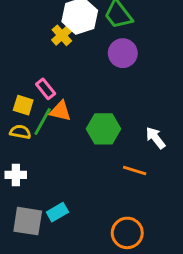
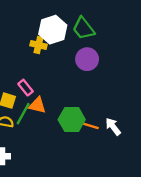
yellow cross: (62, 35) -> (39, 45), turned -35
orange line: (135, 171) -> (89, 125), moved

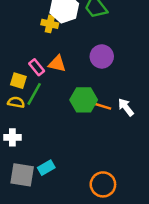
purple circle: (87, 59) -> (102, 56), moved
orange triangle: (37, 105) -> (57, 64), moved

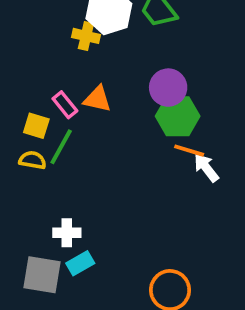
green hexagon: (84, 100) -> (178, 116), moved
orange line: (102, 106) -> (189, 151), moved
white cross: (12, 137) -> (67, 233), moved

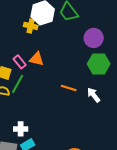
purple circle: (168, 88) -> (94, 38), moved
green hexagon: (178, 116) -> (99, 64), moved
orange line: (189, 151) -> (69, 88), moved

